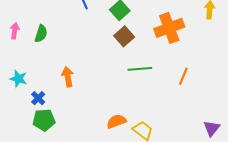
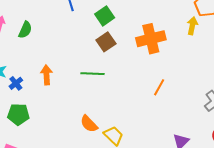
green line: (140, 69) -> (92, 74), moved
blue cross: (38, 98) -> (16, 83), moved
orange semicircle: (116, 121) -> (89, 124), turned -120

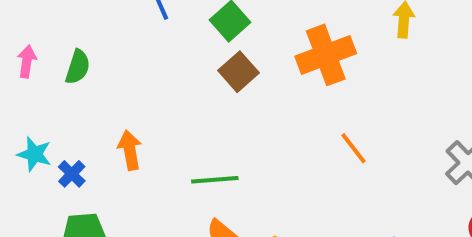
green line: (92, 74) -> (215, 180), moved
orange line: (159, 87) -> (353, 148), turned -60

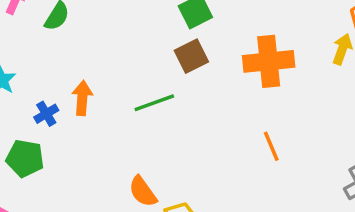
blue cross: (72, 174) -> (46, 114), moved
green line: (215, 180) -> (154, 103), moved, turned -30

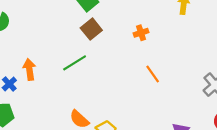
orange cross: (269, 61) -> (141, 33), moved, size x0.5

